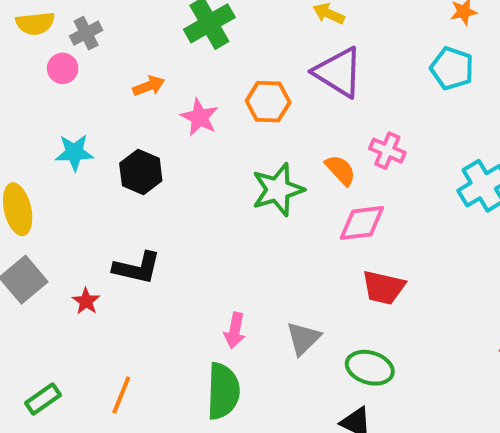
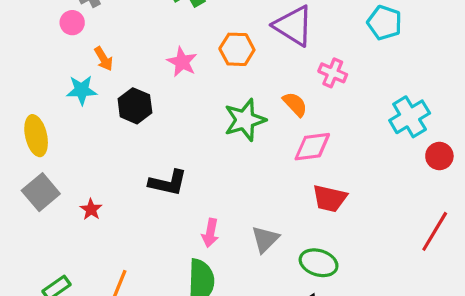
orange arrow: (149, 86) -> (104, 59), moved, turned 80
pink cross: (387, 151) -> (333, 73), moved
black L-shape: (137, 268) -> (168, 183), moved

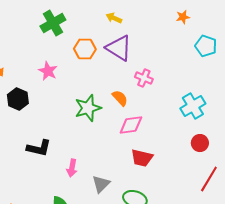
cyan pentagon: (384, 23) -> (206, 46), moved
orange hexagon: (237, 49) -> (85, 49), moved
red circle: (439, 156) -> (200, 143), moved
pink arrow: (210, 233) -> (72, 168), moved

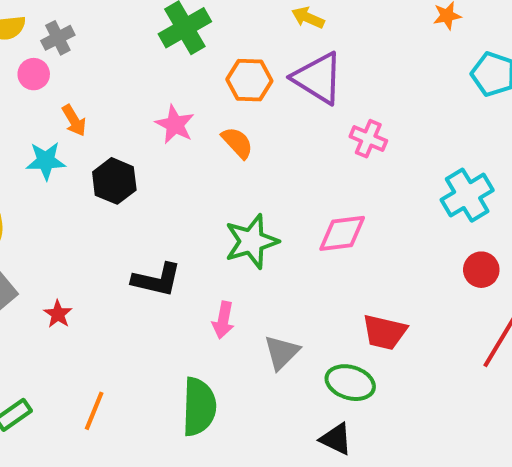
orange semicircle: (120, 98) -> (237, 143), moved
green star: (88, 108) -> (251, 241), moved
red trapezoid: (142, 158) -> (384, 332), moved

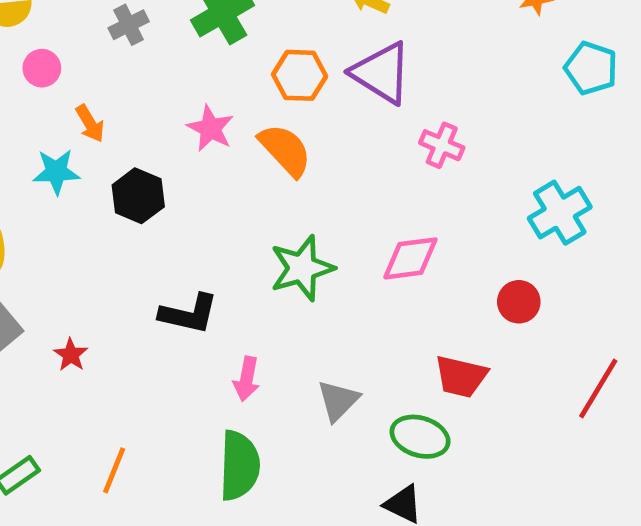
gray cross: (58, 38) -> (129, 25), moved
orange semicircle: (237, 143) -> (285, 150), size x1.4
red circle: (481, 270) -> (519, 302), moved
pink arrow: (223, 320) -> (247, 379), moved

